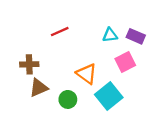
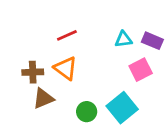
orange triangle: (87, 74) -> (66, 68), moved
green circle: (68, 99) -> (87, 112), moved

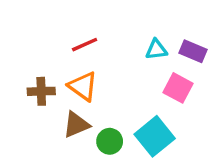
pink square: (141, 70) -> (178, 88), turned -35
brown triangle: (43, 98) -> (76, 125), moved

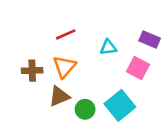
cyan triangle: (156, 50) -> (108, 47), moved
orange triangle: (83, 86) -> (64, 67), turned 35

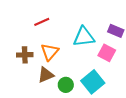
red line: (66, 34) -> (42, 22), moved
cyan triangle: (108, 47) -> (84, 37), size x1.6

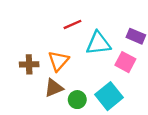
red line: (42, 22) -> (73, 24), moved

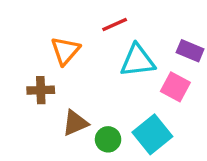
red line: (73, 24) -> (115, 24), moved
orange triangle: (58, 61) -> (65, 51), moved

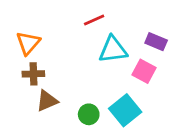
orange triangle: (65, 51) -> (28, 43), moved
brown triangle: (75, 123) -> (47, 101), moved

